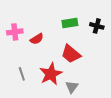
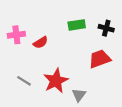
red trapezoid: (71, 54) -> (100, 59), moved, turned 120
gray line: (22, 74) -> (24, 81), turned -40

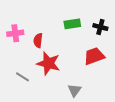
red semicircle: (41, 42) -> (38, 41), turned 128
red star: (56, 81) -> (48, 63), moved, turned -30

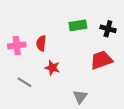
pink cross: (15, 33) -> (17, 45), moved
red star: (48, 63) -> (52, 68), size x0.6

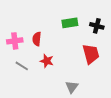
red trapezoid: (101, 60) -> (91, 54), turned 95
gray line: (24, 82) -> (22, 66), moved

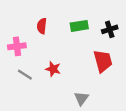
black cross: (97, 26) -> (110, 29), turned -32
red semicircle: (37, 39) -> (42, 26), moved

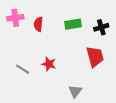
pink cross: (17, 46) -> (15, 18), moved

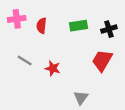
red trapezoid: (95, 57) -> (102, 61), turned -135
gray line: (23, 69) -> (25, 61), moved

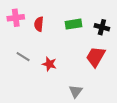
black cross: (109, 29) -> (102, 27), turned 32

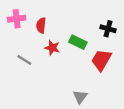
green rectangle: (74, 24) -> (78, 42), moved, turned 35
red star: (49, 64) -> (52, 48), moved

